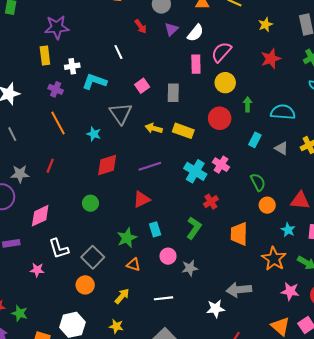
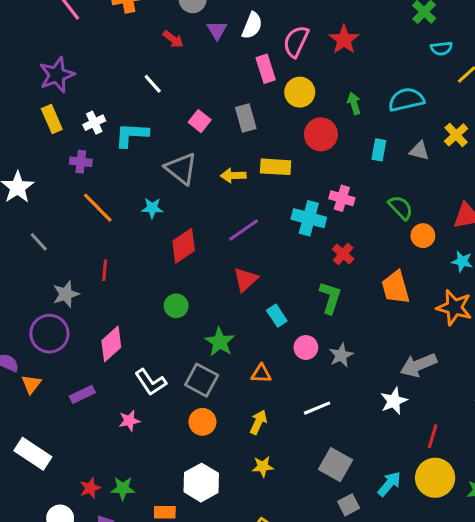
red star: (271, 59) -> (344, 40), moved
yellow circle: (225, 83) -> (300, 92), moved
green star: (127, 238) -> (220, 342), moved

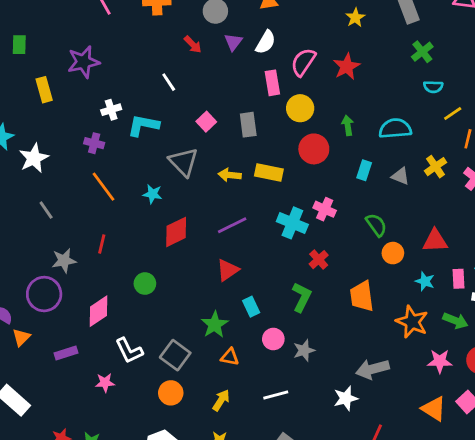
yellow rectangle: (52, 119) -> (44, 90), moved
green circle: (176, 306) -> (145, 284), moved
green star: (220, 342) -> (215, 325), moved

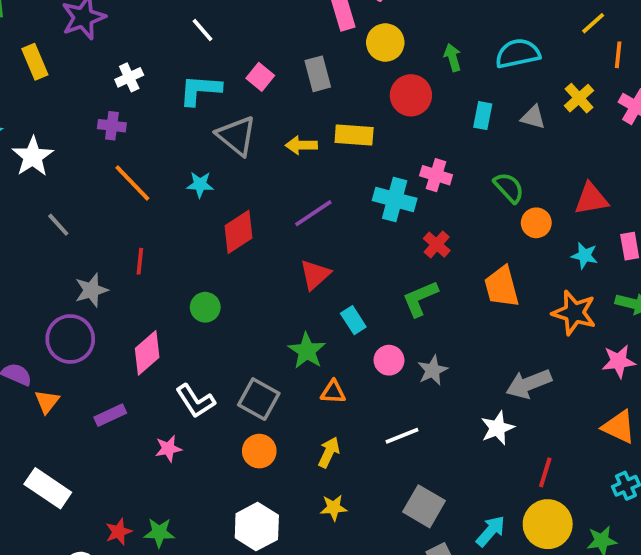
cyan L-shape: (143, 125) -> (200, 90), moved
green L-shape: (302, 297) -> (420, 299), turned -132

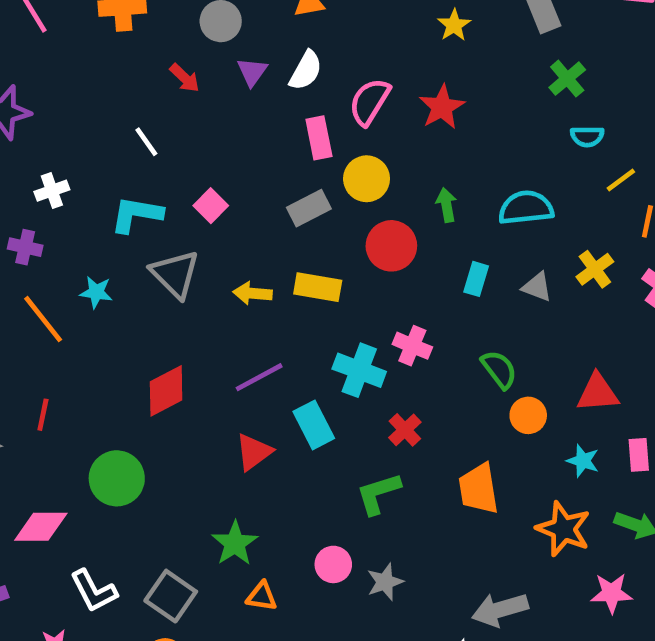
gray rectangle: (318, 74) -> (309, 208), moved, turned 72
cyan star: (200, 184) -> (96, 292), moved
green circle: (205, 307) -> (117, 478), size x1.5
cyan rectangle: (353, 320) -> (314, 425), moved, size x1.4
pink diamond: (147, 353) -> (41, 527), turned 36

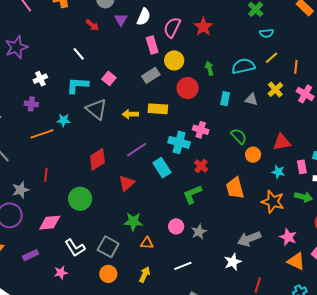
yellow line: (621, 180) -> (272, 58), moved
orange line: (43, 319) -> (42, 134), turned -65
red triangle: (254, 452) -> (127, 183), moved
green star: (235, 543) -> (133, 222), turned -30
pink star: (612, 593) -> (288, 237), moved, turned 30

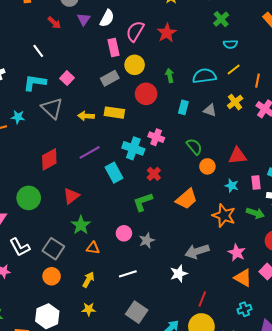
red triangle: (127, 183) -> (71, 196), moved
orange trapezoid: (235, 188) -> (186, 199), turned -120
green star: (133, 222) -> (81, 225), turned 30

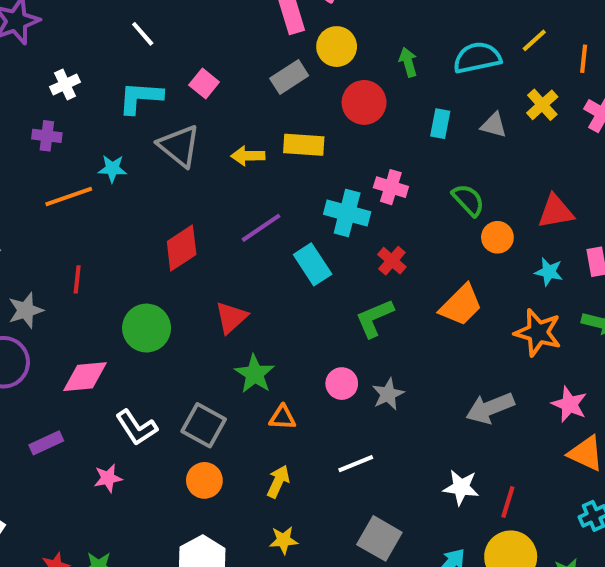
white star: (179, 274) -> (461, 487), moved, turned 30

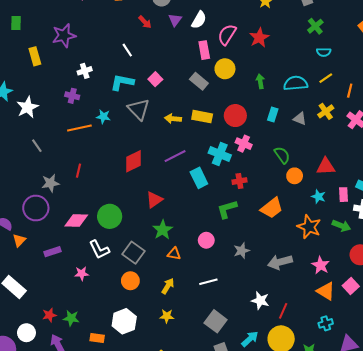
gray rectangle: (289, 77) -> (199, 81), turned 66
red circle: (364, 102) -> (235, 116), moved
red cross: (392, 261) -> (239, 181), turned 32
green circle: (147, 328) -> (110, 216), moved
gray star: (388, 394) -> (242, 251), moved

